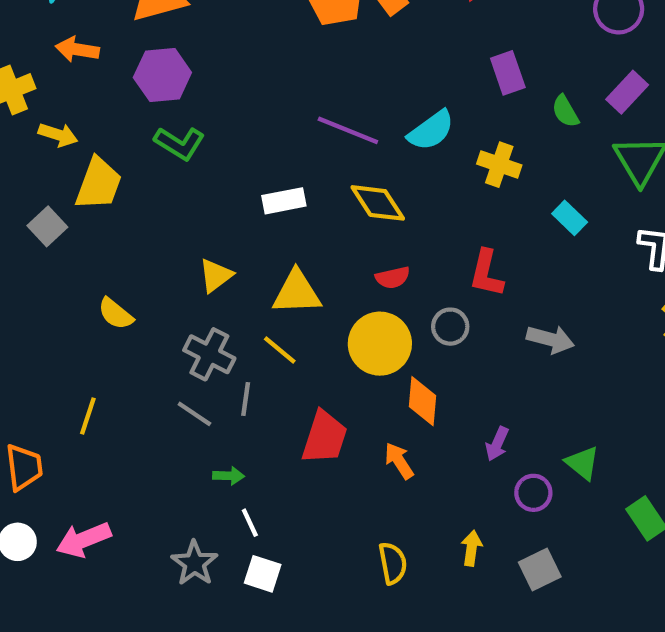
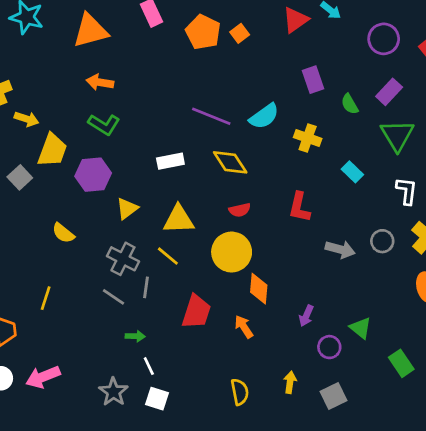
orange arrow: (77, 49) -> (100, 82), moved
purple hexagon: (162, 75) -> (93, 175), moved
gray circle: (450, 327) -> (382, 241), moved

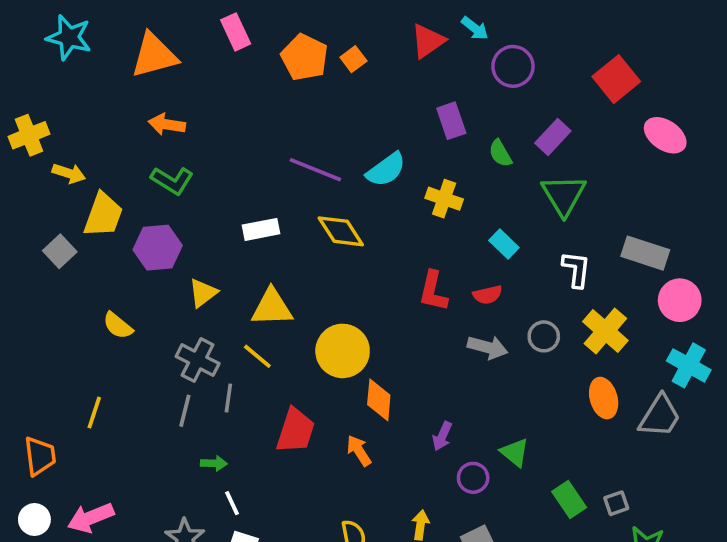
purple circle: (384, 39) -> (513, 66), moved
red semicircle: (240, 210) -> (488, 295), moved
gray line: (113, 297) -> (185, 411), turned 70

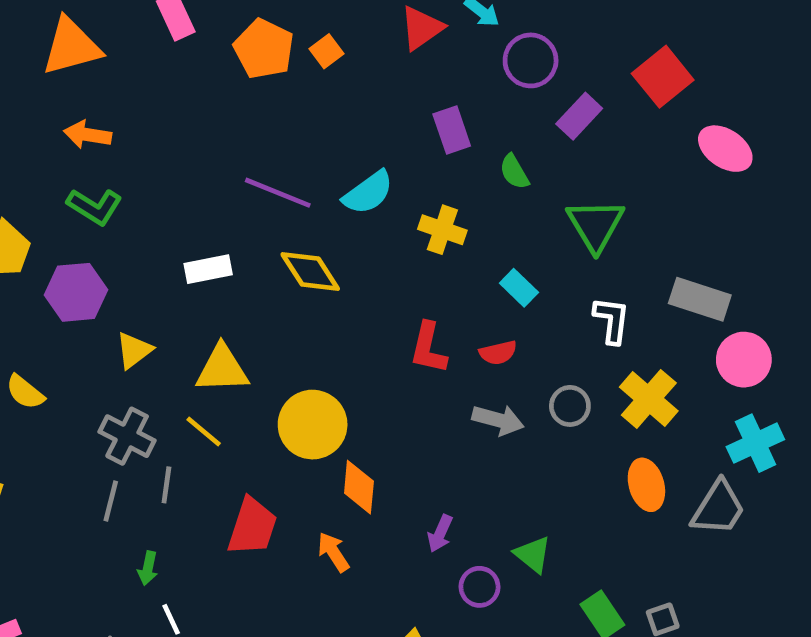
purple rectangle: (553, 137) -> (579, 116), moved
cyan cross: (689, 365) -> (755, 443), turned 36
green arrow: (214, 463) -> (148, 568), turned 100

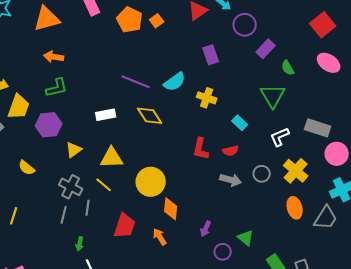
red square: (663, 77) -> (323, 25), moved
green semicircle: (514, 172) -> (288, 68), moved
green L-shape: (95, 207) -> (57, 88), turned -45
white L-shape: (612, 320) -> (280, 137), turned -120

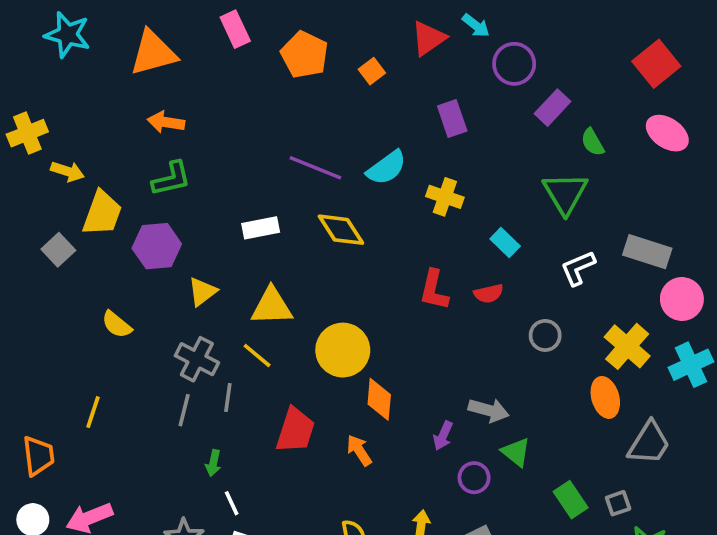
orange square: (157, 21) -> (372, 71), moved
yellow cross: (296, 171) -> (627, 346), moved
gray arrow: (231, 180) -> (489, 410), moved
gray trapezoid: (326, 218) -> (649, 443), moved

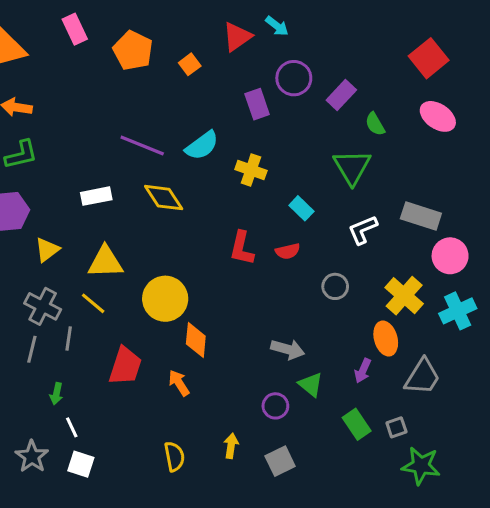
purple circle: (514, 64) -> (294, 78), moved
purple arrow: (443, 436) -> (363, 371), moved

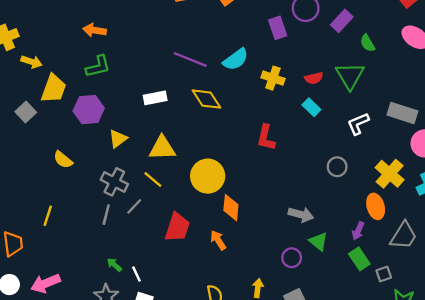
red semicircle: (288, 251) -> (314, 78), moved
gray line: (69, 339) -> (134, 206), turned 36
green arrow: (56, 394) -> (114, 265), moved, turned 119
green rectangle: (357, 424) -> (359, 259), moved

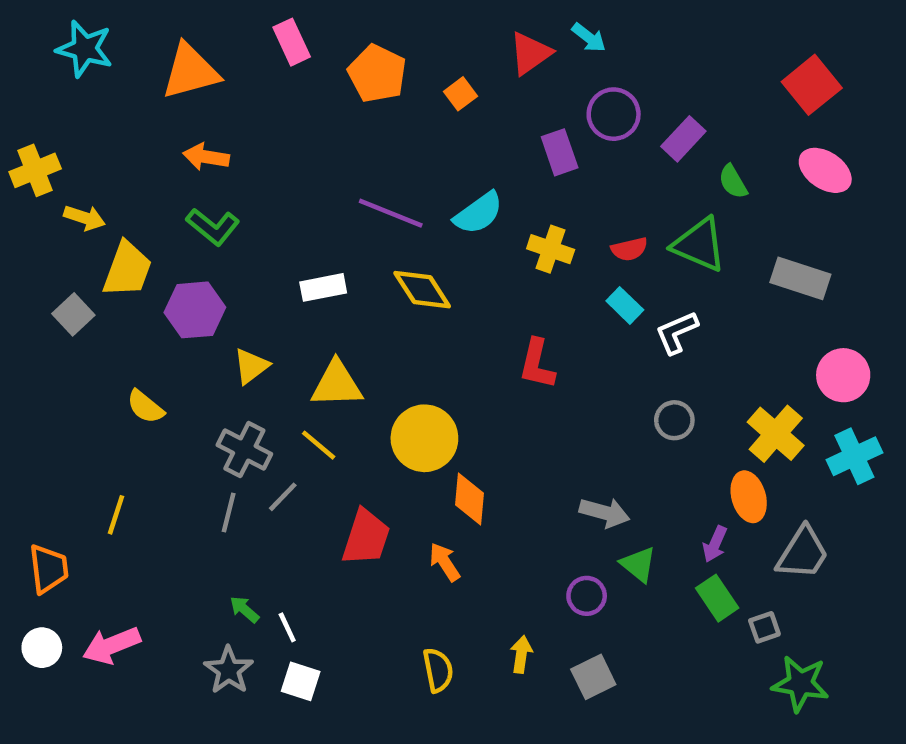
green L-shape: (98, 66) -> (213, 227), turned 52
green triangle: (350, 76) -> (699, 245), turned -36
gray rectangle: (402, 113) -> (800, 278), moved
white L-shape: (358, 124) -> (677, 332), moved

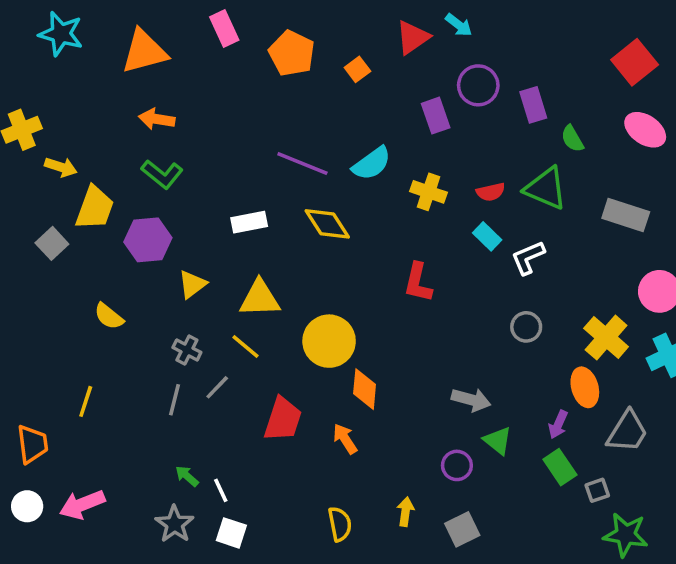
purple rectangle: (683, 139) -> (533, 105), turned -60
gray cross: (244, 450) -> (187, 350), size x0.7

